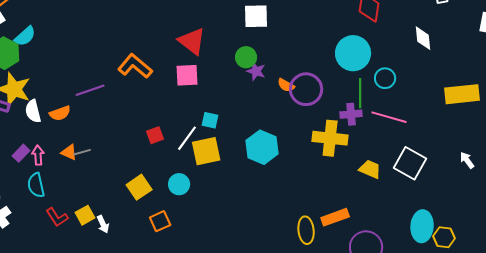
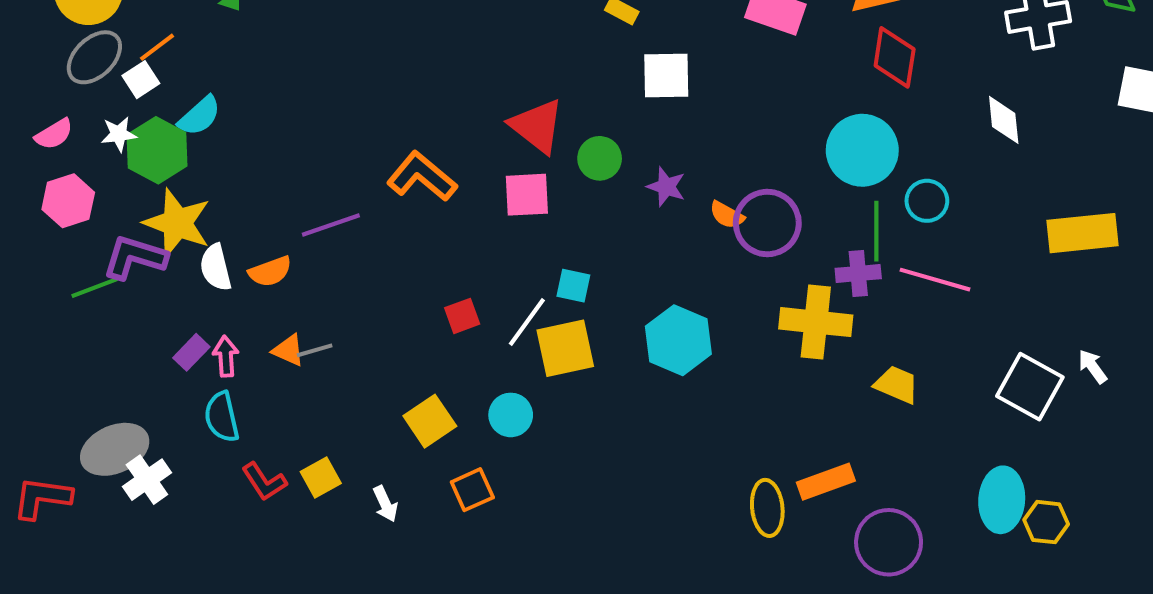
green circle: (246, 57) -> (600, 158), moved
white square: (410, 163) -> (1030, 387), moved
white arrow: (103, 224) -> (385, 504), moved

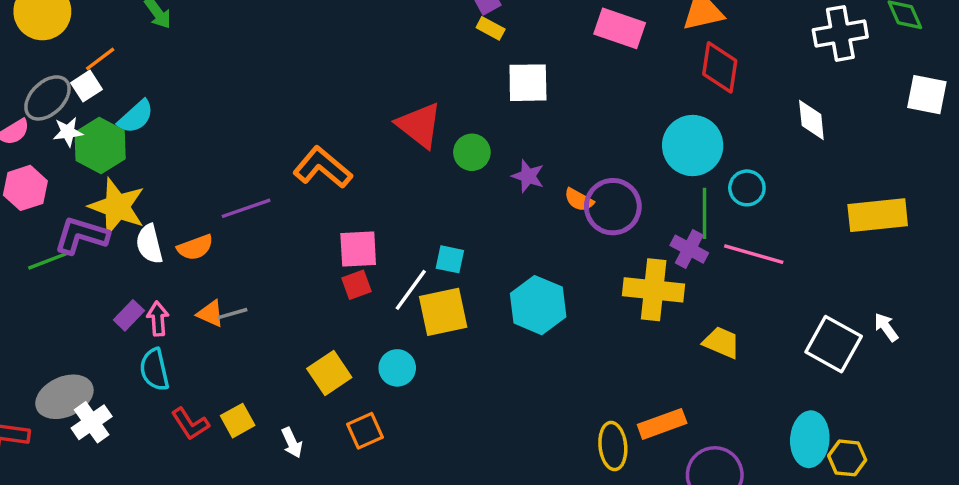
gray ellipse: (94, 57) -> (47, 98), moved
pink square: (527, 195) -> (358, 249), moved
purple cross: (858, 274) -> (689, 249), turned 33

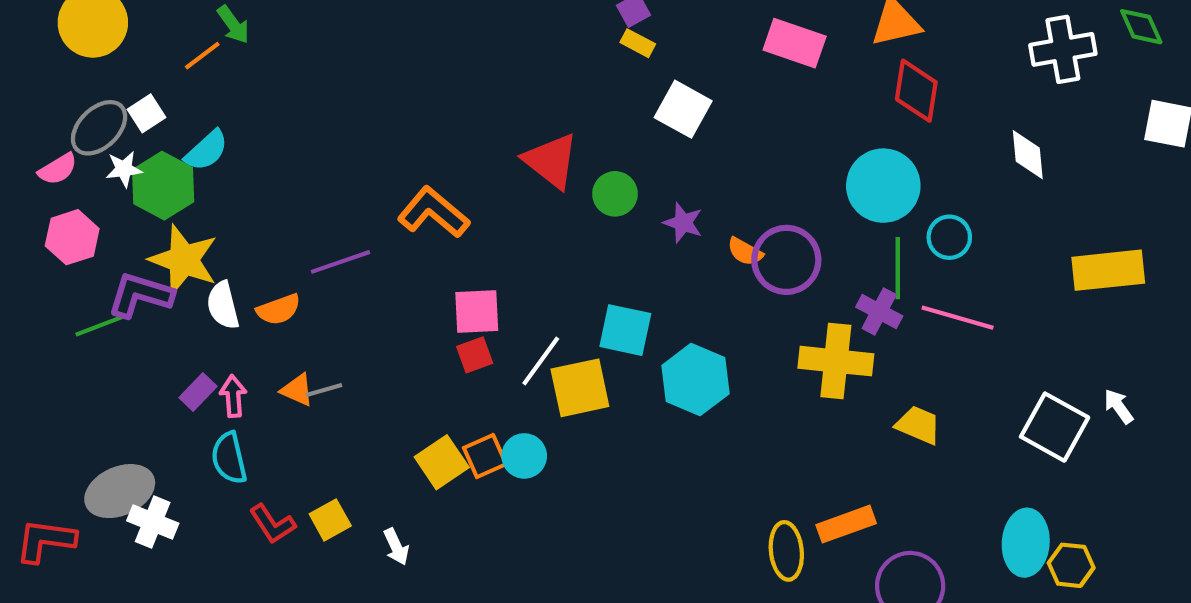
orange line: (100, 59) -> (202, 56), moved
white square: (528, 83) -> (683, 109), turned 30
cyan square: (450, 259) -> (625, 330), moved, size x1.5
white cross: (92, 422) -> (153, 522), turned -33
orange square: (365, 431) -> (485, 456), moved

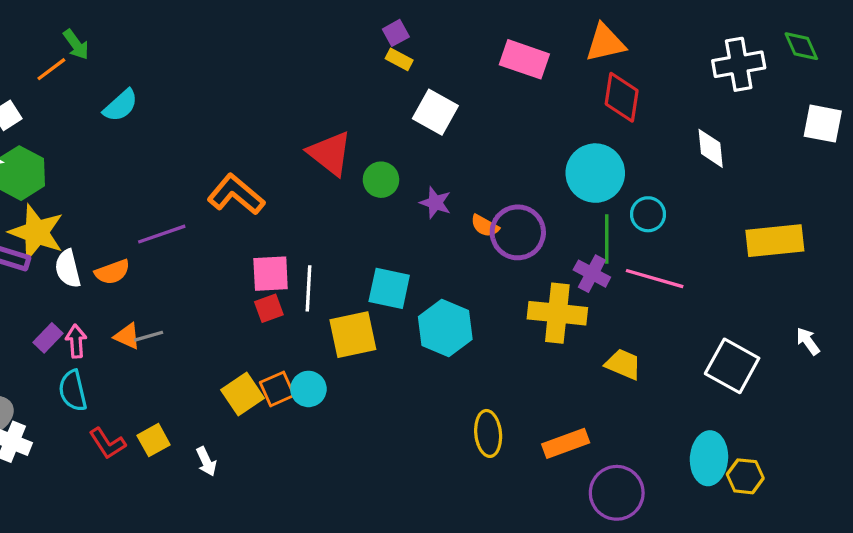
cyan semicircle: (206, 151) -> (121, 105), moved
white line: (541, 361) -> (308, 288), moved, turned -33
white arrow: (1119, 406) -> (808, 341), moved
yellow ellipse: (786, 551) -> (488, 433), moved

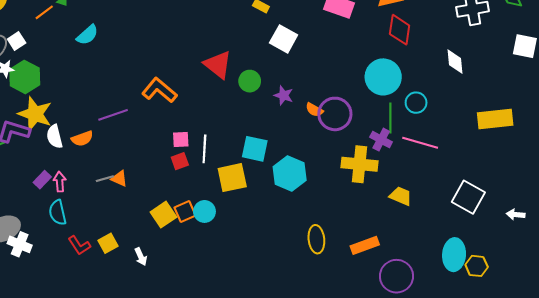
pink square: (271, 274) -> (181, 140), size x0.7
orange triangle: (127, 336) -> (119, 179), moved
white arrow: (808, 341) -> (516, 215), moved, turned -48

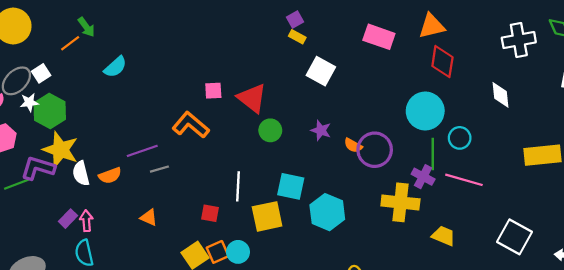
green circle: (250, 81) -> (270, 130), moved
pink square: (181, 140) -> (213, 91), moved
red square: (180, 161) -> (210, 213), moved, turned 30
gray line: (105, 179) -> (159, 169), moved

